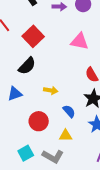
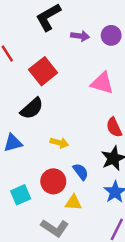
red circle: (39, 121) -> (53, 181), moved
cyan square: (26, 153) -> (21, 195), moved

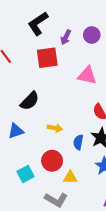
purple arrow: (80, 36) -> (66, 37), turned 112
red square: (43, 71) -> (47, 58), moved, turned 35
blue semicircle: (81, 172) -> (78, 142), moved, turned -128

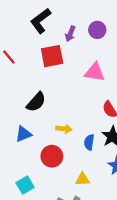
red circle: (52, 161) -> (52, 156), moved
cyan square: (25, 174) -> (25, 185), moved

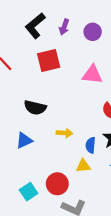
purple arrow: (70, 34) -> (64, 27), moved
black semicircle: (36, 102) -> (35, 108), turned 65
red circle: (52, 156) -> (57, 184), moved
yellow triangle: (83, 179) -> (83, 166), moved

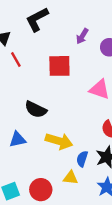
black L-shape: (35, 26) -> (37, 19), moved
yellow arrow: (64, 133) -> (59, 141), size x1.6

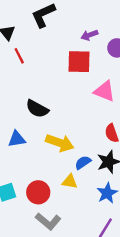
purple arrow: (82, 36) -> (89, 35), turned 35
red square: (59, 66) -> (79, 62), moved
blue semicircle: (82, 159) -> (83, 162), turned 35

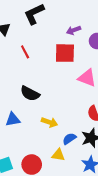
red line: (19, 56) -> (25, 52), moved
yellow arrow: (60, 143) -> (49, 122), size x0.7

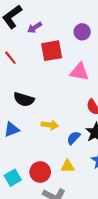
purple arrow: (74, 30) -> (35, 28), moved
yellow triangle: (58, 155) -> (68, 166), moved

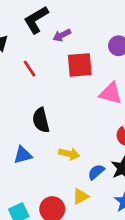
black semicircle: (24, 99) -> (41, 120), turned 54
yellow triangle: (68, 166) -> (81, 196), moved, turned -32

